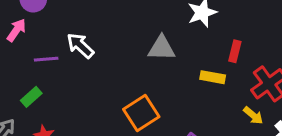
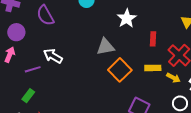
yellow rectangle: (213, 77) -> (153, 68), moved
orange square: (141, 113) -> (120, 70), moved

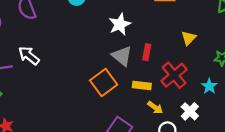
gray triangle: (105, 47) -> (122, 56), moved, turned 42
yellow arrow: (173, 78) -> (155, 107), moved

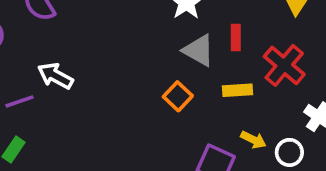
orange square: (104, 82) -> (178, 96), size x0.7
yellow arrow: (155, 107) -> (253, 140), moved

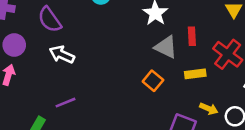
white arrow: (55, 76) -> (62, 54), moved
purple line: (20, 101) -> (66, 103), moved

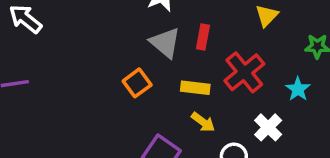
yellow arrow: (209, 109) -> (203, 122), moved

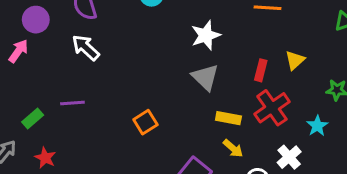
red rectangle: (203, 37) -> (261, 70), moved
orange square: (137, 83) -> (145, 122), moved

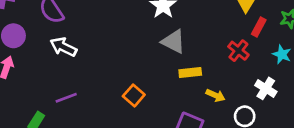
red rectangle: (261, 70) -> (259, 27), moved, turned 30
red cross: (272, 108) -> (238, 51), size x0.7
yellow rectangle: (228, 118) -> (190, 73), moved

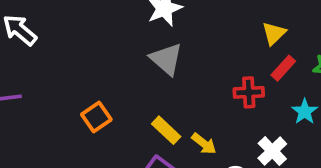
red cross: (238, 51) -> (249, 92), turned 35
yellow rectangle: (190, 73) -> (166, 130), moved, turned 35

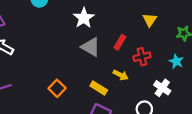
red rectangle: (283, 68) -> (120, 42), moved
yellow arrow: (204, 144) -> (121, 75), moved

